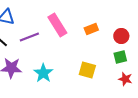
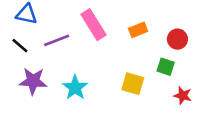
green square: (120, 57) -> (166, 67), moved, turned 32

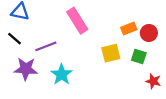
orange rectangle: (138, 30) -> (129, 29), moved
purple line: (57, 40) -> (46, 46), moved
yellow square: (133, 84) -> (111, 53), moved, turned -30

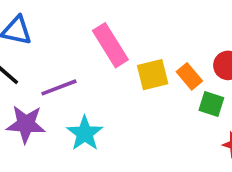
orange rectangle: (129, 29) -> (189, 76), moved, turned 72
yellow square: (111, 53) -> (153, 75), moved

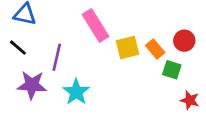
purple line: (59, 87) -> (57, 57), turned -56

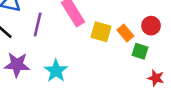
yellow square: (127, 48) -> (101, 32), turned 30
purple line: (57, 57) -> (38, 24), moved

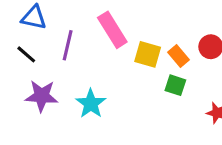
green square: (140, 51) -> (175, 85), moved

